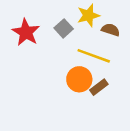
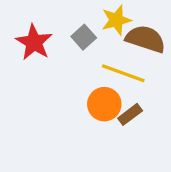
brown semicircle: (111, 30) -> (146, 39), size x1.6

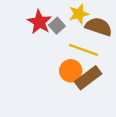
red star: (34, 42) -> (39, 22), moved
brown rectangle: (130, 114) -> (88, 78), size x1.6

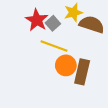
yellow line: (83, 50) -> (54, 46), moved
brown rectangle: (88, 78) -> (82, 72), turned -40

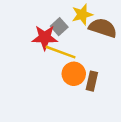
red star: (37, 20) -> (45, 37), moved, turned -30
brown rectangle: (82, 72) -> (92, 81), size x0.7

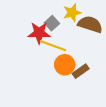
brown rectangle: (92, 81) -> (81, 71), turned 42

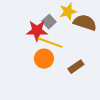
orange circle: (65, 65) -> (44, 59), moved

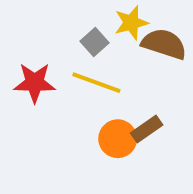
red star: (37, 31) -> (35, 83), moved
orange circle: (44, 59) -> (118, 139), moved

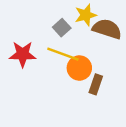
brown rectangle: (147, 129) -> (96, 84), turned -36
orange circle: (118, 139) -> (79, 68), moved

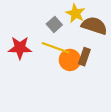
yellow star: (86, 15) -> (75, 13), turned -30
brown rectangle: (96, 84) -> (84, 57), moved

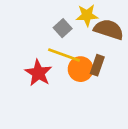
yellow star: (75, 13) -> (87, 15), turned -30
red star: (20, 48) -> (38, 73), moved, turned 30

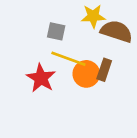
gray square: (63, 28) -> (56, 31), moved, turned -36

